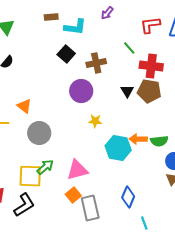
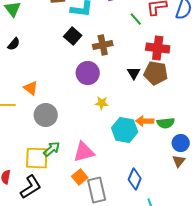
green line: (129, 48) -> (136, 19), moved

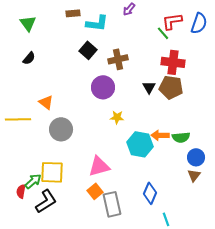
green line: (136, 19) -> (163, 33), moved
green arrow: (52, 149) -> (33, 181), moved

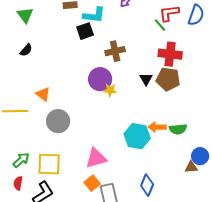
black square: (88, 50) -> (85, 31), moved, turned 30
yellow star: (117, 117) -> (110, 90), moved
blue circle: (196, 157) -> (200, 156), moved
brown triangle: (194, 175) -> (191, 167), turned 48
green arrow: (33, 181) -> (21, 160), moved

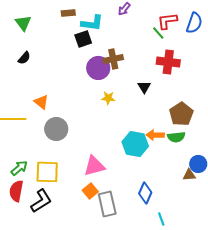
purple circle: (100, 79) -> (98, 68), moved
brown pentagon: (168, 79) -> (181, 114), moved, turned 30
red semicircle: (18, 183) -> (16, 191), size x1.5

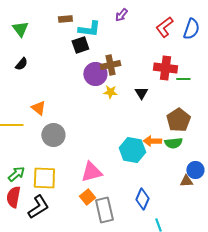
red L-shape: (167, 21) -> (164, 27), turned -30
green line: (158, 33) -> (183, 79), moved, turned -48
yellow star: (108, 98) -> (110, 92), moved

